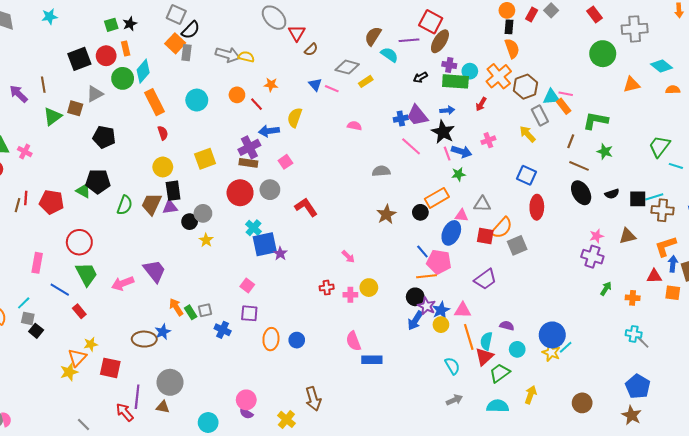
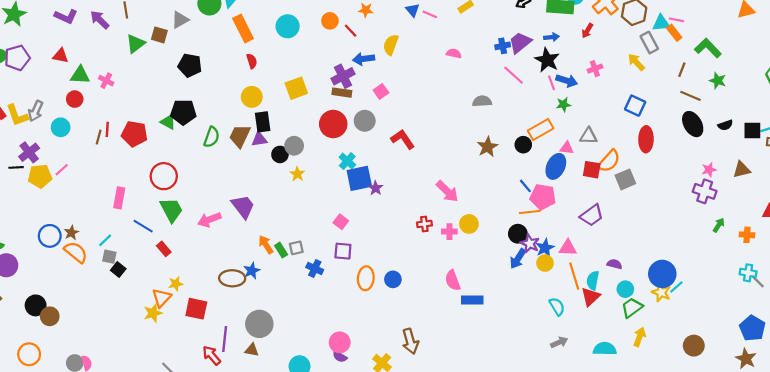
purple trapezoid: (417, 115) -> (520, 43), turned 90
green L-shape: (596, 121) -> (708, 48), turned 35
pink arrow: (348, 257) -> (447, 191), size x1.6
green trapezoid: (500, 373) -> (632, 308), moved

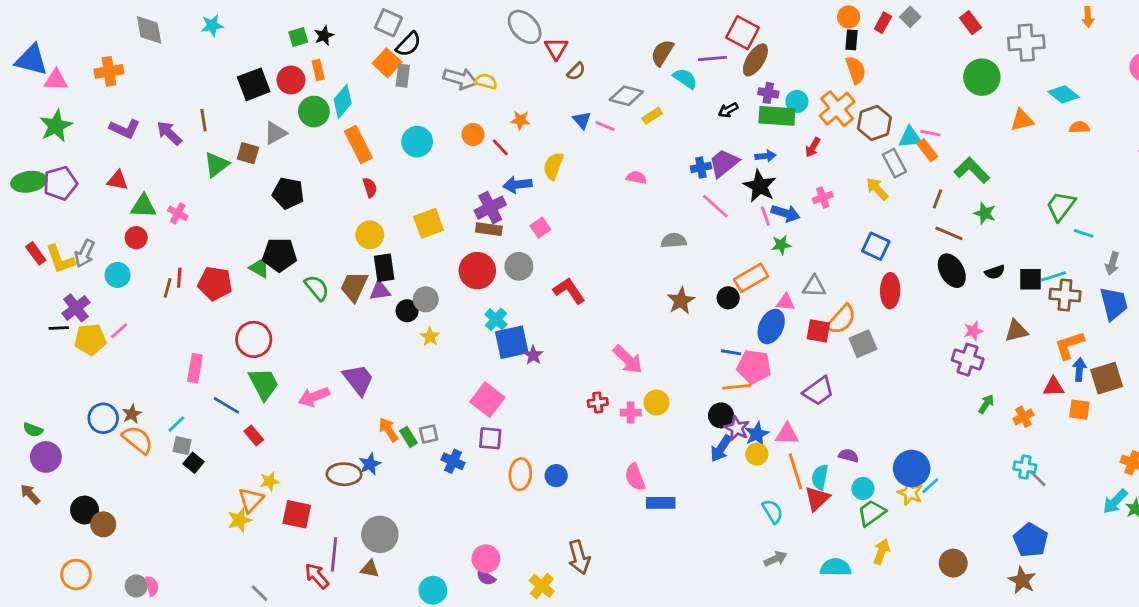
green semicircle: (212, 137) -> (317, 288), turned -60
blue line: (525, 186) -> (731, 352), turned -40
pink square: (341, 222) -> (487, 400), size x1.6
orange cross: (747, 235) -> (1023, 417), turned -32

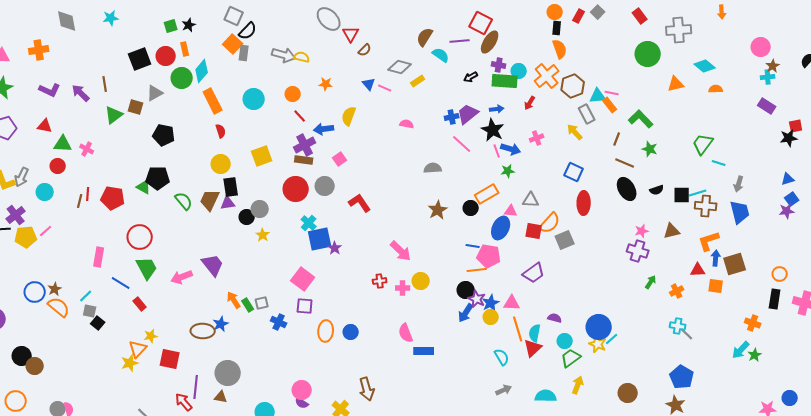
red line: (500, 147) -> (300, 116), moved

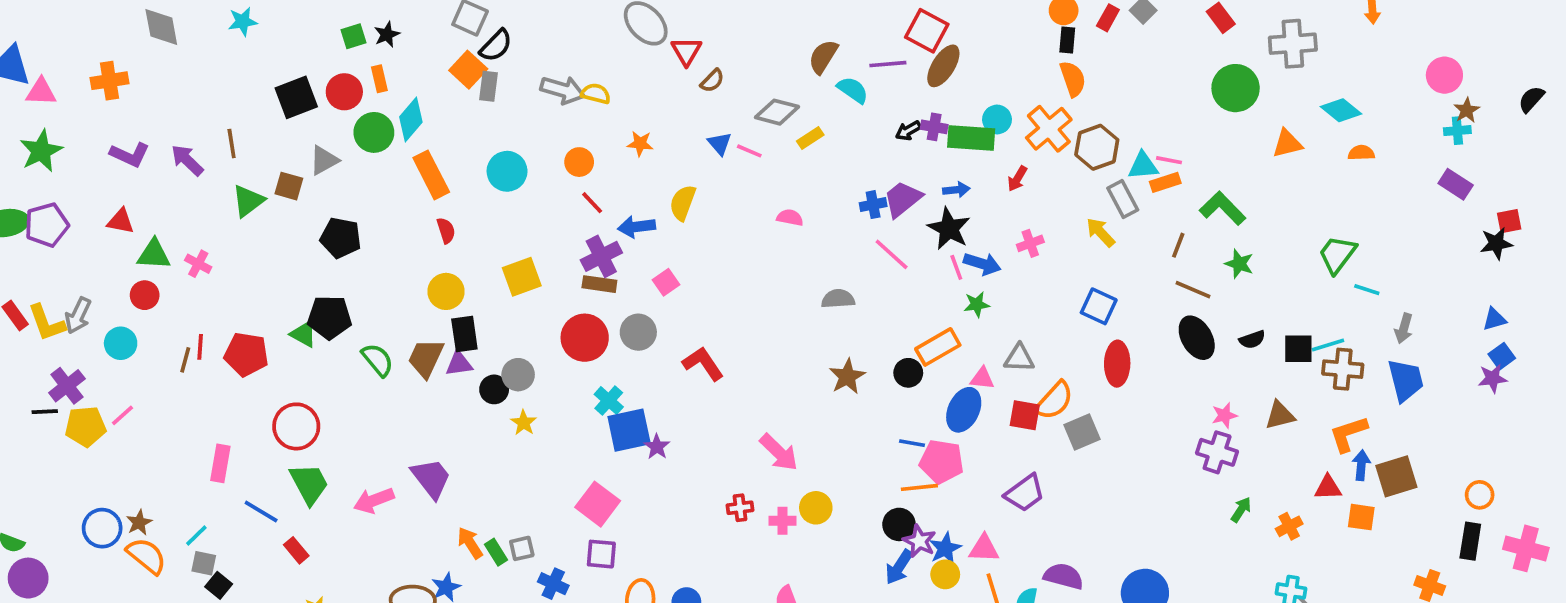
purple cross: (499, 65) -> (934, 127), moved
orange rectangle: (610, 105) -> (1165, 182), turned -70
purple semicircle: (555, 318) -> (1064, 576), size x1.5

